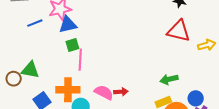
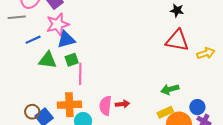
green triangle: (30, 70) -> (48, 60), moved
brown circle: (14, 79) -> (32, 112), moved
pink semicircle: (104, 92) -> (105, 106), turned -108

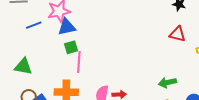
red triangle: (177, 40) -> (177, 34), size x0.7
green triangle: (48, 60) -> (23, 66), moved

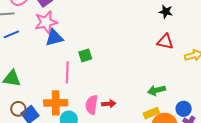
blue line: (34, 25) -> (11, 34), moved
green square: (71, 47) -> (85, 55), moved

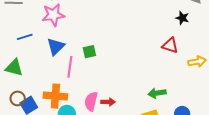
black star: (166, 12) -> (182, 18), moved
blue line: (11, 34) -> (25, 37), moved
blue triangle: (54, 38) -> (56, 47), moved, turned -36

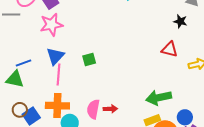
blue line: (25, 37) -> (23, 63), moved
pink line: (70, 67) -> (58, 75), moved
green arrow: (157, 93) -> (159, 98), size x1.4

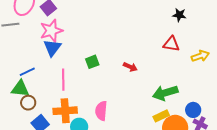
blue triangle: (55, 56) -> (52, 48), moved
red arrow: (110, 109) -> (130, 67), moved, turned 32
brown circle: (20, 110) -> (28, 103), moved

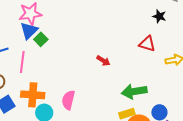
green square: (92, 62) -> (41, 39), moved, turned -32
pink line: (63, 80) -> (22, 62), moved

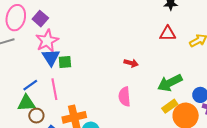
green square: (41, 39) -> (65, 62), turned -32
pink semicircle: (68, 100) -> (125, 97), moved

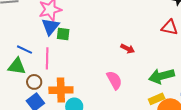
blue line: (30, 85) -> (24, 50), turned 49
pink semicircle: (125, 97) -> (114, 80), turned 144
brown circle: (36, 116) -> (34, 82), moved

